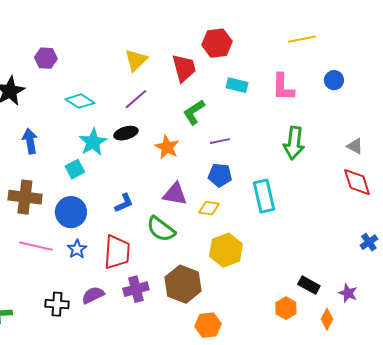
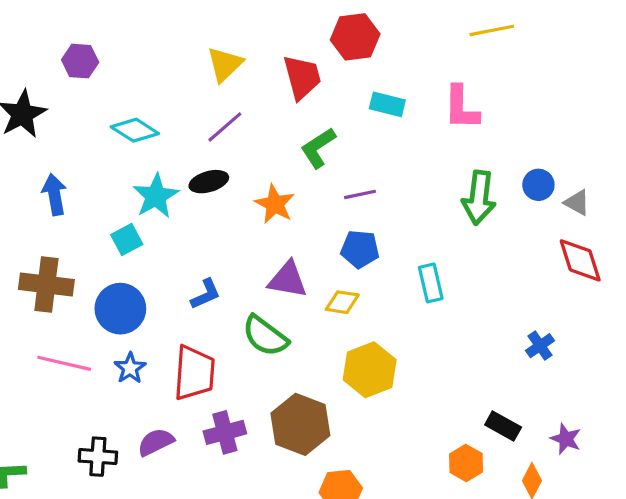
blue circle: (334, 80) -> (538, 185), moved
cyan rectangle: (264, 196) -> (431, 283), size x0.7
blue cross: (369, 242) -> (540, 346), moved

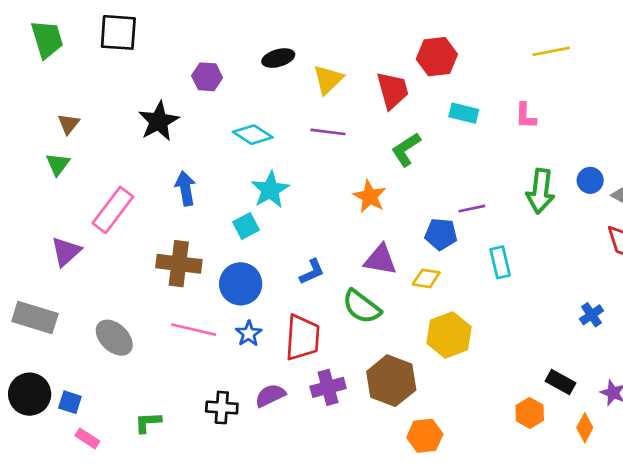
pink L-shape: (461, 108) -> (526, 116), size x0.7
purple line: (225, 127) -> (328, 132), turned 48
black ellipse: (209, 182) -> (278, 58), moved
purple line: (360, 194) -> (472, 209), moved

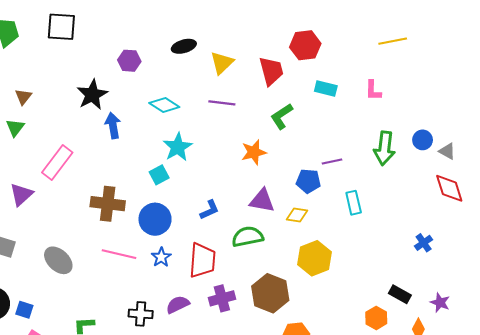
blue arrow: (186, 188) -> (113, 126), moved
orange star: (370, 196) -> (254, 152), turned 30
green semicircle: (362, 307) -> (248, 237), turned 132

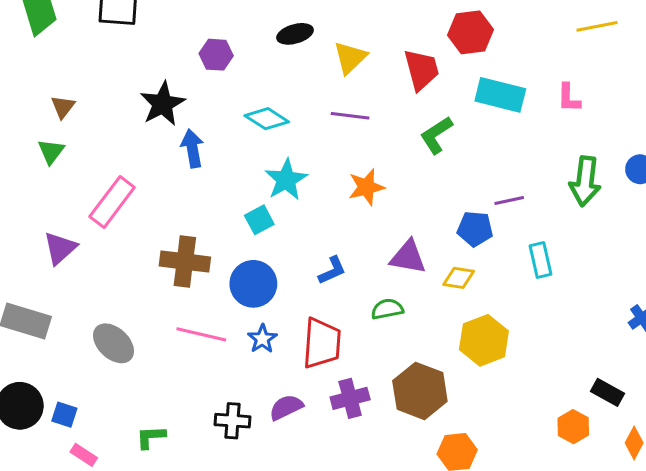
cyan rectangle: (326, 88) -> (500, 95), size x1.5
orange star: (254, 152) -> (366, 187), moved
green semicircle: (248, 237) -> (387, 309), size x0.7

